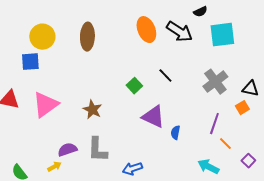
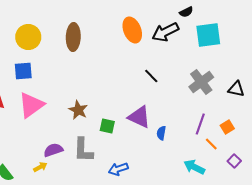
black arrow: (179, 32) -> (165, 32), turned 120
blue square: (30, 62) -> (23, 71), moved
green square: (134, 86) -> (107, 126), moved, turned -35
orange square: (242, 108) -> (227, 127), moved

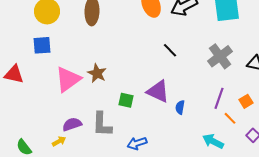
pink triangle: (31, 105) -> (68, 79), moved
brown star: (78, 110) -> (97, 73), moved

